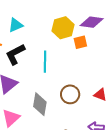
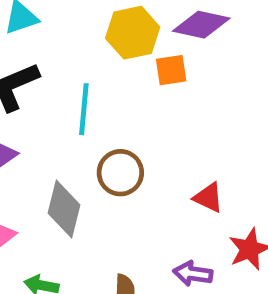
brown circle: (70, 94) -> (120, 173), moved

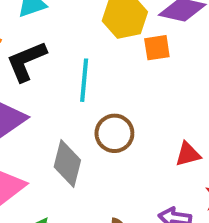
red triangle: (208, 198) -> (188, 154), turned -40

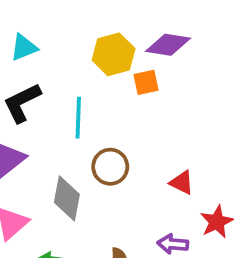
red triangle: (188, 154) -> (182, 183), turned 44

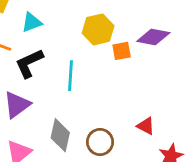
purple diamond: (168, 45) -> (153, 37), moved
brown circle: (110, 167) -> (100, 142), moved

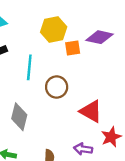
red triangle: (146, 126) -> (91, 111), size x1.5
brown circle: (100, 142) -> (57, 87), moved

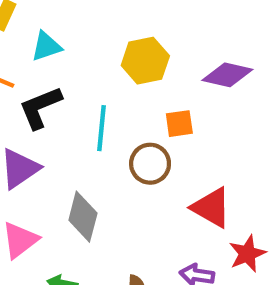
orange square: (73, 48) -> (179, 124), moved

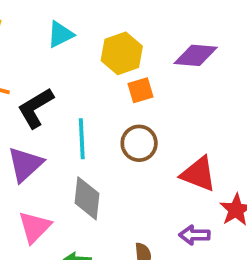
cyan triangle: (46, 46) -> (60, 34), moved
orange square: (179, 124) -> (140, 90), moved
cyan line: (101, 128) -> (82, 139), moved

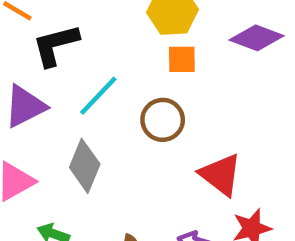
cyan line: (82, 139) -> (98, 96), turned 30

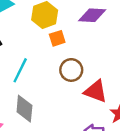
brown circle: (163, 120) -> (71, 70), moved

